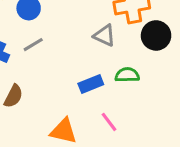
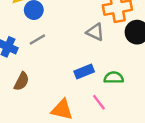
green semicircle: (127, 75) -> (114, 78), moved

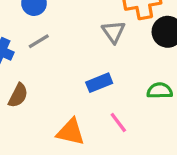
gray triangle: (95, 32) -> (114, 32), turned 30
green semicircle: (114, 78) -> (160, 91), moved

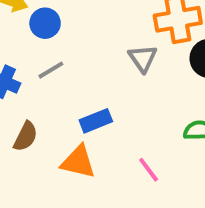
blue rectangle: (99, 83) -> (96, 121), moved
orange triangle: (71, 132) -> (78, 162), moved

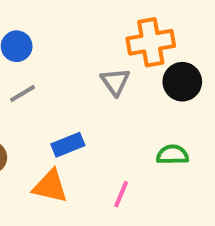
pink line: (149, 170) -> (121, 194), turned 60

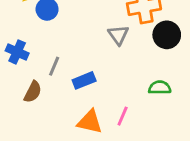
gray line: (23, 94) -> (54, 66), moved, turned -36
orange triangle: (50, 186) -> (90, 122), moved

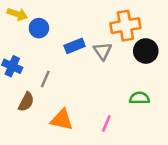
blue rectangle: (84, 80) -> (75, 46), moved
orange triangle: (90, 122) -> (62, 120), moved

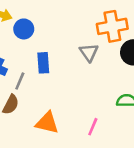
blue rectangle: (75, 46) -> (43, 63), moved, turned -72
gray line: (45, 79) -> (20, 81), moved

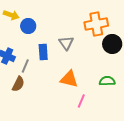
gray triangle: (89, 52) -> (66, 43), moved
orange triangle: (47, 123) -> (69, 79), moved

